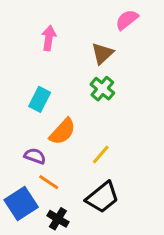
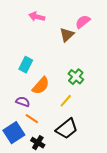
pink semicircle: (127, 20) -> (83, 22), moved
pink arrow: (49, 38) -> (37, 17), moved, turned -84
green cross: (102, 89) -> (76, 77), moved

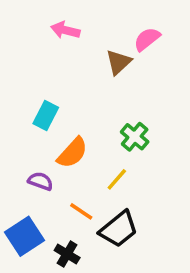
orange line: (32, 119) -> (81, 211), moved

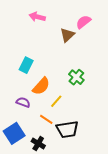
yellow line: (117, 179) -> (56, 101), moved
black trapezoid: (119, 229) -> (67, 129), turned 30

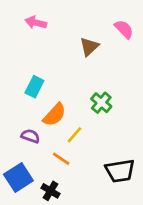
pink arrow: (37, 17) -> (36, 23), moved
pink semicircle: (83, 22) -> (124, 29), moved, turned 84
black trapezoid: (67, 129) -> (120, 171), moved

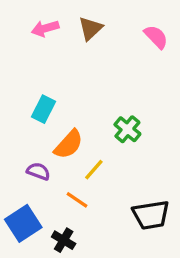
pink arrow: (36, 23) -> (45, 28), turned -30
brown triangle: (89, 47) -> (90, 28), moved

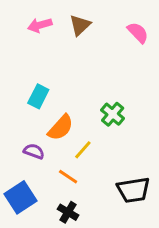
black cross: (64, 240) -> (68, 212), moved

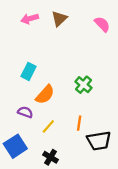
yellow line: (83, 150) -> (48, 126), moved
orange line: (68, 177) -> (79, 123), moved, turned 64

